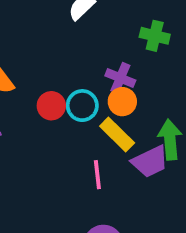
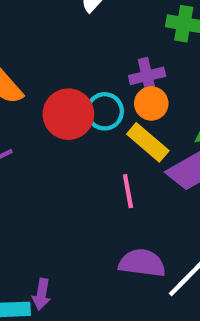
purple cross: (120, 78) -> (147, 76), turned -32
red circle: (51, 106) -> (68, 114), size x1.5

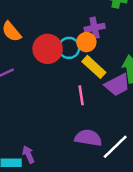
orange circle: (151, 103) -> (86, 42), moved
purple arrow: (41, 294) -> (28, 154), turned 144

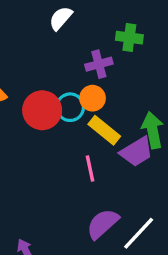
purple cross: (95, 28) -> (99, 64), moved
purple semicircle: (88, 138) -> (103, 224), turned -48

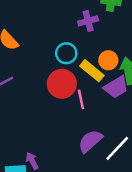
orange circle: (93, 98) -> (108, 60), moved
red circle: (42, 110) -> (62, 84), moved

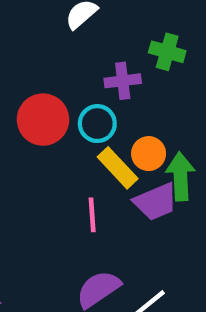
cyan circle: (66, 53) -> (97, 124), moved
red circle: (62, 84) -> (43, 120), moved

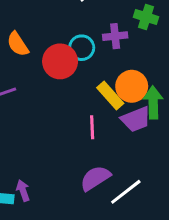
cyan circle: (97, 124) -> (82, 48), moved
orange circle: (149, 154) -> (132, 86), size x1.4

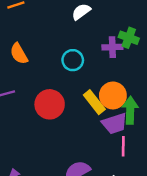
purple cross: (115, 36) -> (112, 47), moved
red circle: (60, 61) -> (50, 104), moved
pink line: (92, 127) -> (123, 146), moved

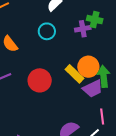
cyan circle: (73, 60) -> (47, 31), moved
pink line: (123, 146) -> (102, 116), moved

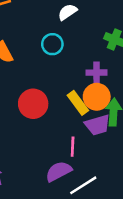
purple cross: (83, 29) -> (97, 73), moved
pink line: (102, 116) -> (73, 147), moved

